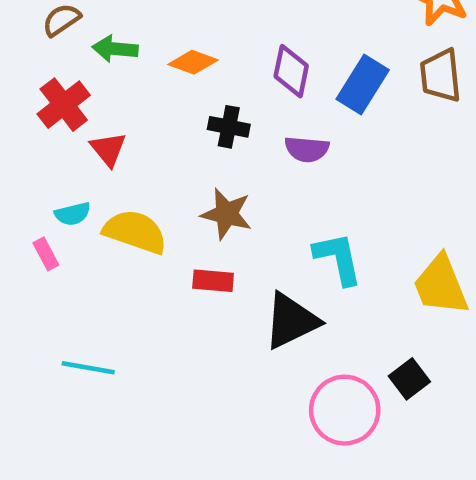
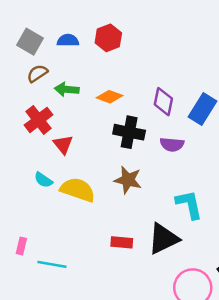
black cross: (229, 127) -> (129, 132), size x1.4
cyan semicircle: (73, 214) -> (43, 180), turned 48
pink rectangle: (46, 254) -> (21, 246), moved, turned 42
red rectangle: (213, 281) -> (122, 242), moved

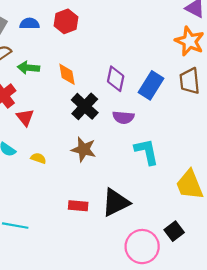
orange diamond: (110, 97) -> (67, 74), turned 60
black cross: (129, 132) -> (85, 106), turned 32
yellow semicircle: (78, 190) -> (38, 158), size x0.5
cyan L-shape: (189, 204) -> (147, 152), moved

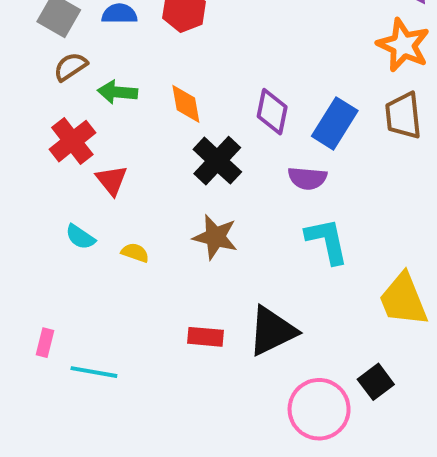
purple semicircle: (123, 117) -> (307, 178), moved

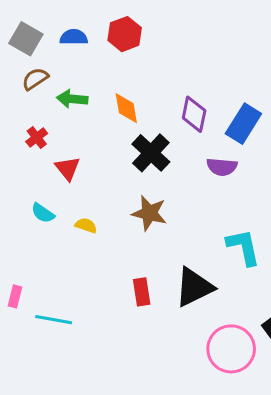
red cross: (72, 141) -> (37, 137), size x0.6
cyan L-shape: (327, 241) -> (243, 247), moved
red rectangle: (206, 337) -> (142, 292), turned 76

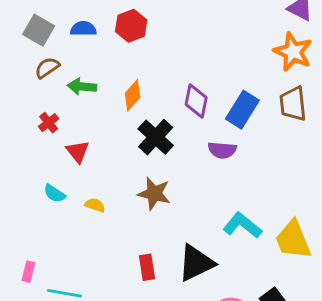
orange diamond: (126, 108) -> (133, 95), turned 52
cyan L-shape: (243, 247) -> (242, 225), turned -39

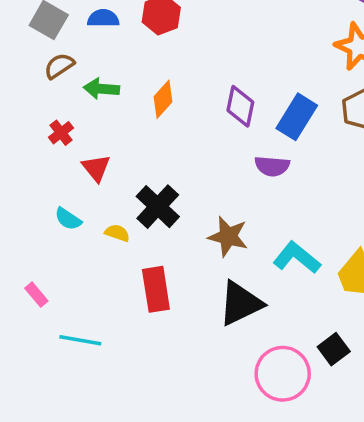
black cross: (156, 137) -> (158, 207), moved
brown star: (154, 193) -> (228, 236), moved
red rectangle: (147, 267) -> (156, 289), moved, size x1.4
pink rectangle: (28, 272) -> (36, 295), moved, turned -54

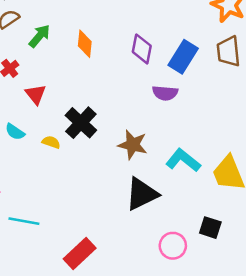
green arrow: (101, 89) -> (39, 36), turned 125
orange diamond: (163, 99) -> (85, 44), turned -36
red rectangle: (156, 289) -> (80, 253), moved, turned 56
black square: (334, 349) -> (210, 228), turned -35
pink circle: (283, 374) -> (173, 246), size x0.7

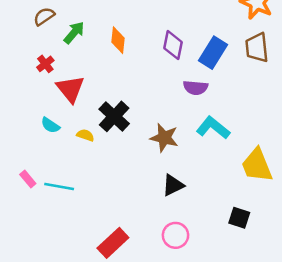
red triangle: (36, 94) -> (70, 89), size x1.4
cyan L-shape: (183, 160) -> (213, 128), moved
black triangle: (142, 194) -> (173, 185), size x0.7
cyan line: (24, 221) -> (59, 187), moved
pink circle: (173, 246) -> (175, 235), moved

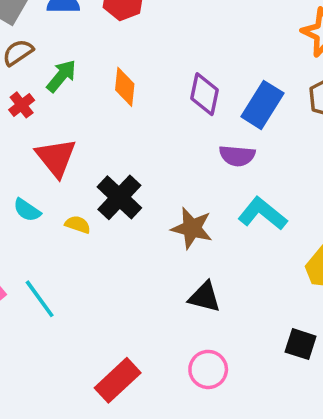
red cross: (45, 64) -> (22, 105), moved
black triangle: (173, 185) -> (205, 297), turned 40
cyan line: (59, 187) -> (40, 299), turned 44

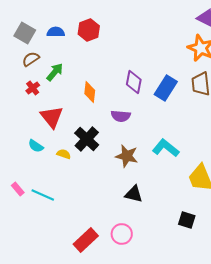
orange diamond: (125, 87) -> (90, 92), moved
purple semicircle: (237, 156) -> (121, 116), moved
cyan line: (40, 299) -> (43, 195), turned -30
pink circle: (208, 369) -> (122, 234), moved

